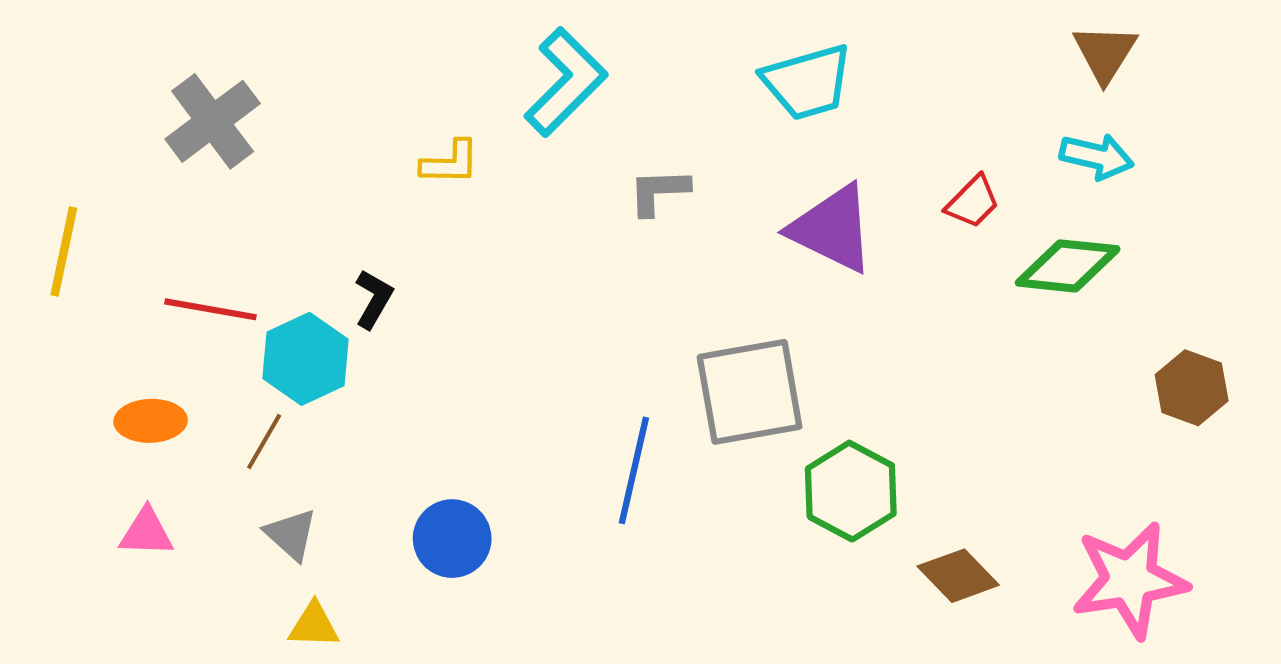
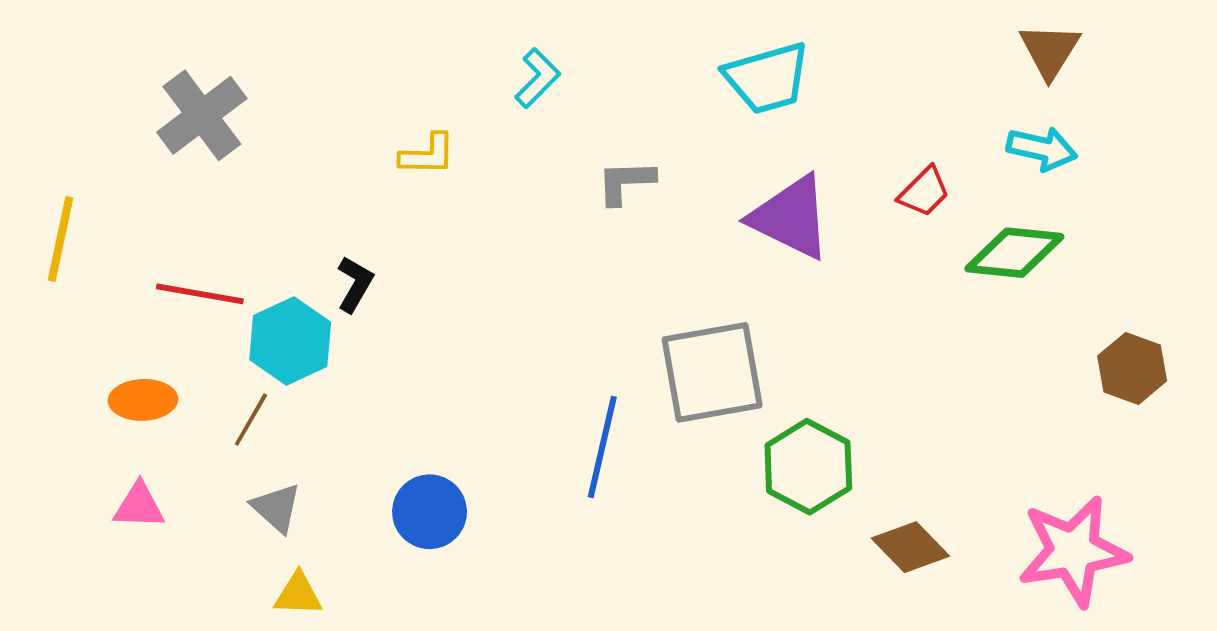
cyan L-shape: (566, 82) -> (537, 78), size x0.6

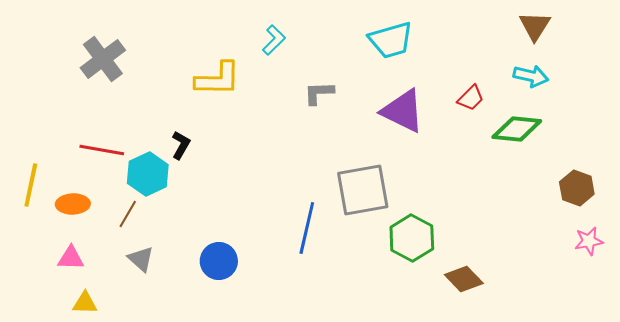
yellow L-shape: (428, 155) -> (218, 79), size x1.6
yellow line: (61, 239) -> (31, 185), moved
pink star: (1073, 551) -> (589, 241), moved, size x0.5
yellow triangle: (298, 594) -> (85, 303), moved

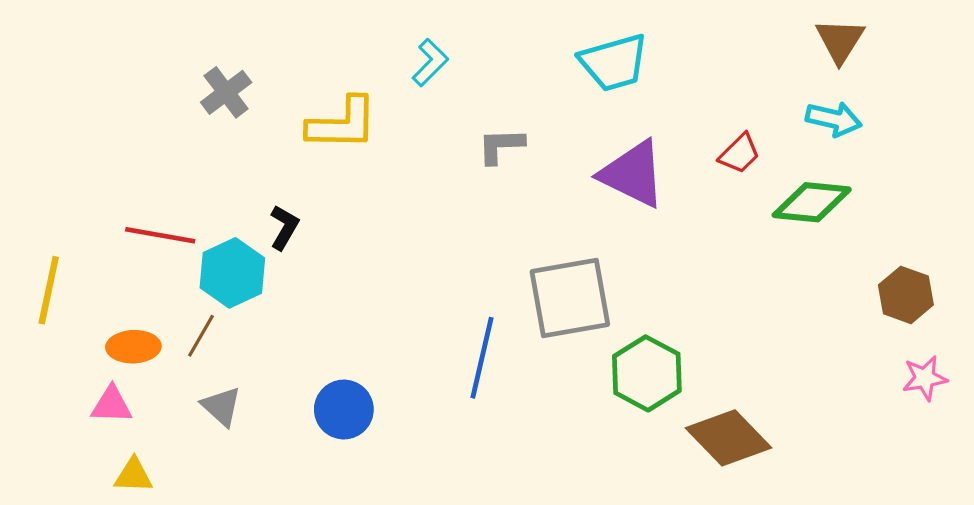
gray cross: (103, 59) -> (226, 92), moved, size x0.7
orange ellipse: (73, 204) -> (133, 347), moved
brown diamond: (464, 279) -> (728, 438), size x1.4

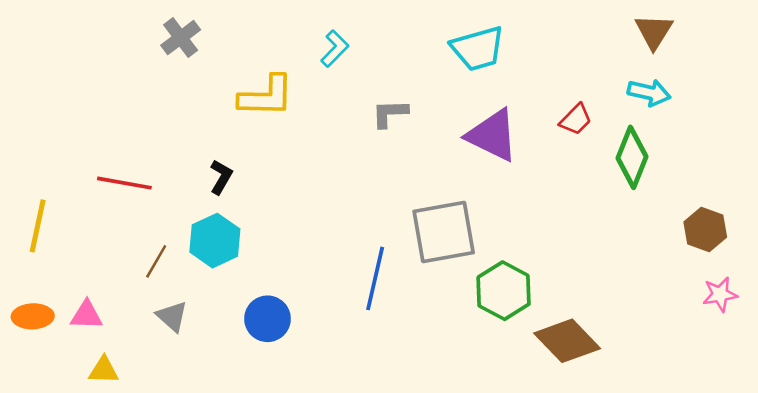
gray cross: (226, 92) -> (181, 38), moved
green diamond: (812, 202) -> (632, 157), turned -74
cyan hexagon: (232, 273) -> (215, 241), moved
orange ellipse: (133, 347) -> (33, 316), moved

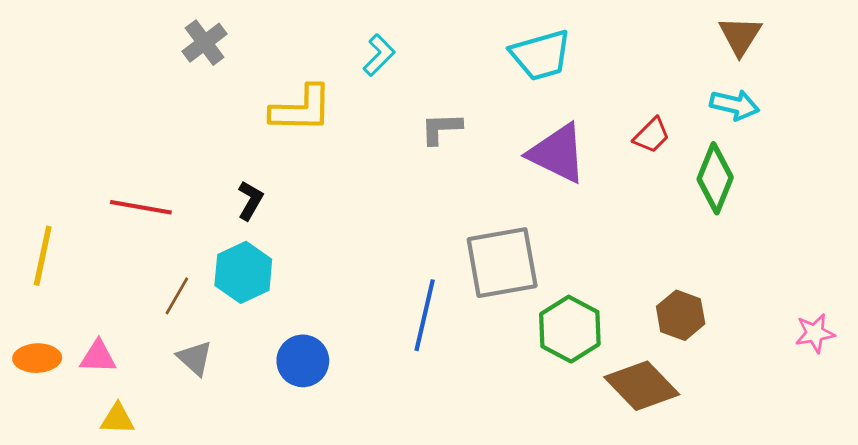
brown hexagon: (705, 230) -> (681, 315), moved

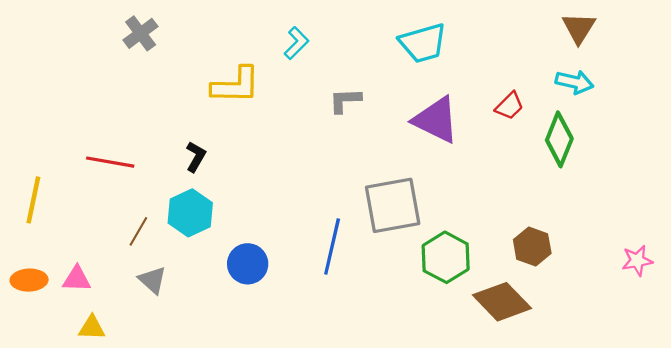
gray cross: (205, 43) -> (141, 33), moved
blue circle: (303, 361) -> (248, 264), moved

